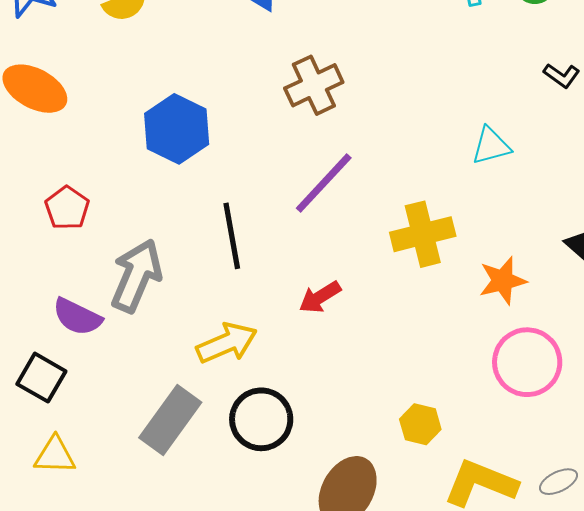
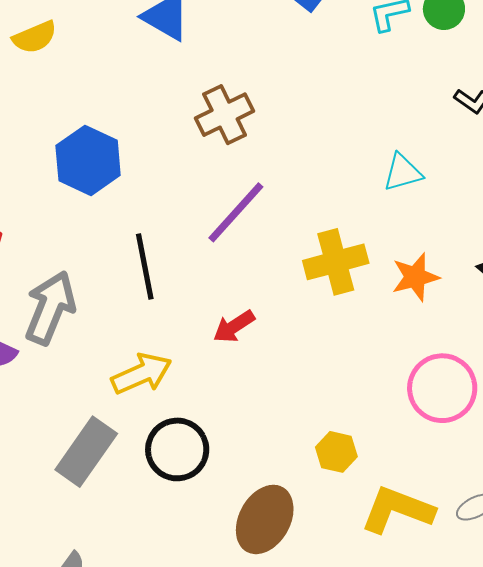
orange star: (503, 281) -> (415, 277), moved

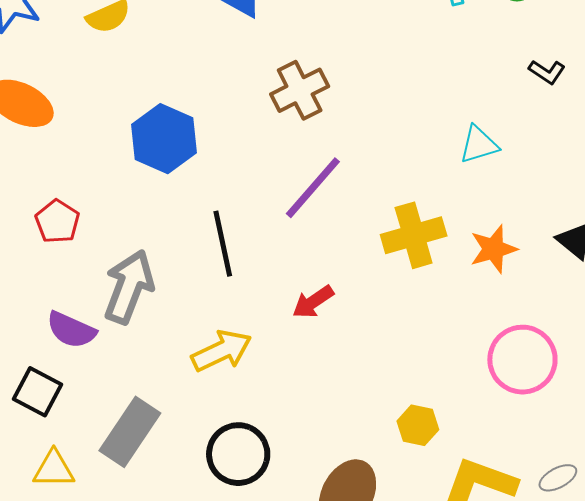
black circle: (177, 449) -> (238, 454), moved
gray rectangle: (86, 452) -> (130, 432), moved

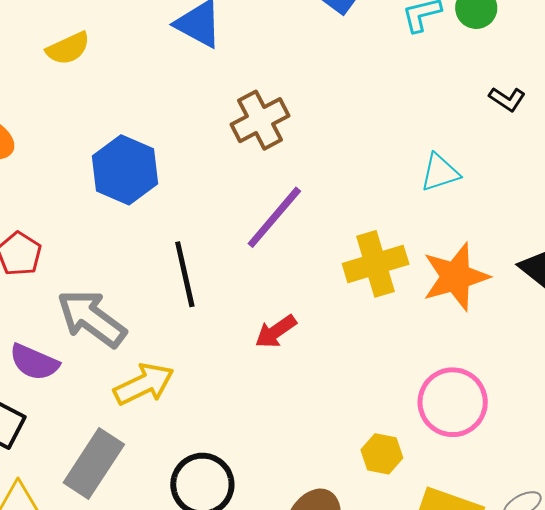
orange star: (493, 249) -> (456, 277), size x1.4
gray arrow: (129, 287) -> (91, 318), turned -74
yellow arrow: (222, 351) -> (144, 384), moved
pink circle: (522, 360) -> (453, 402), moved

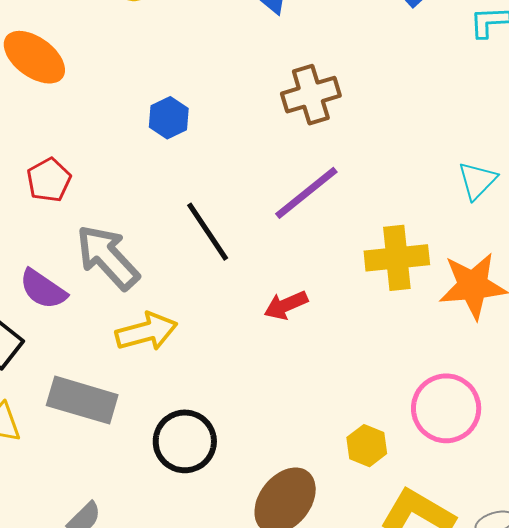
blue hexagon: (125, 170) -> (169, 118), size x0.6
cyan triangle: (440, 173) -> (477, 180), turned -39
black line: (185, 274) -> (208, 232), turned -32
gray rectangle: (94, 464) -> (82, 400), turned 62

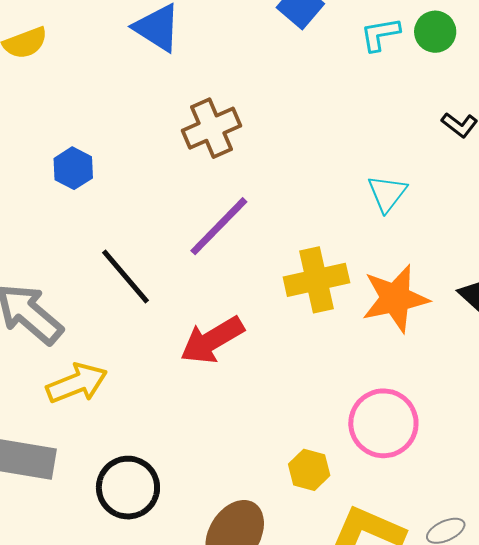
red arrow: (286, 305) -> (212, 340), size x1.5

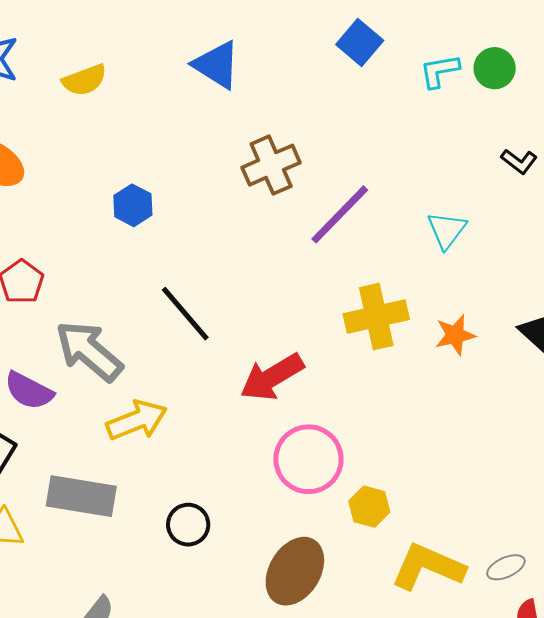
purple line: (219, 226) -> (340, 214), moved
orange star: (395, 298) -> (455, 335), size x0.6
pink circle: (383, 423) -> (308, 459), moved
black circle: (128, 488) -> (188, 525), size x0.7

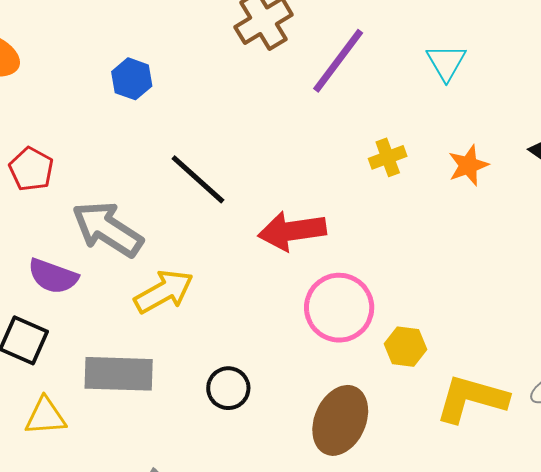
yellow cross: (376, 317) -> (388, 157), size x0.6
red arrow: (272, 377) -> (292, 231), turned 30

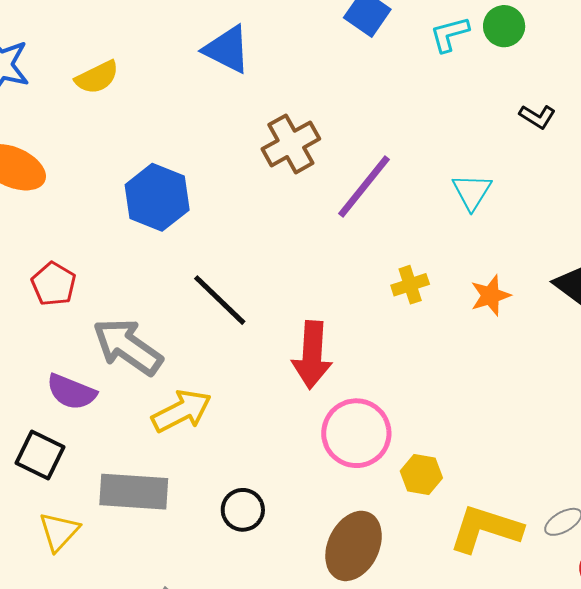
blue hexagon: (132, 79) -> (157, 197), size x1.6
red arrow: (292, 231) -> (312, 355), turned -80
yellow triangle: (45, 416) -> (59, 532), turned -45

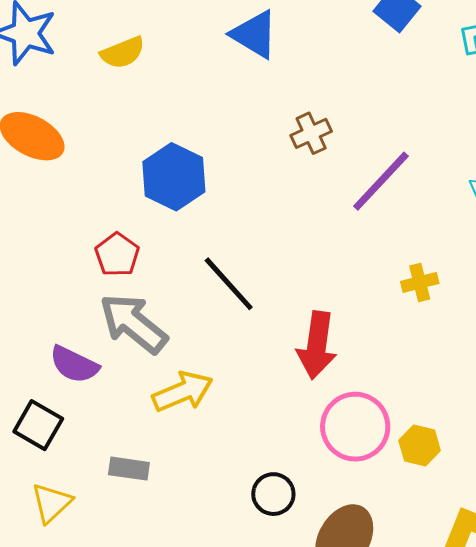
brown cross: (291, 144) -> (311, 133), size x0.7
red pentagon: (54, 284) -> (117, 255), moved
yellow hexagon: (421, 475) -> (420, 445), moved
gray rectangle: (134, 492) -> (129, 469), size x0.6
black circle: (243, 510) -> (273, 494), moved

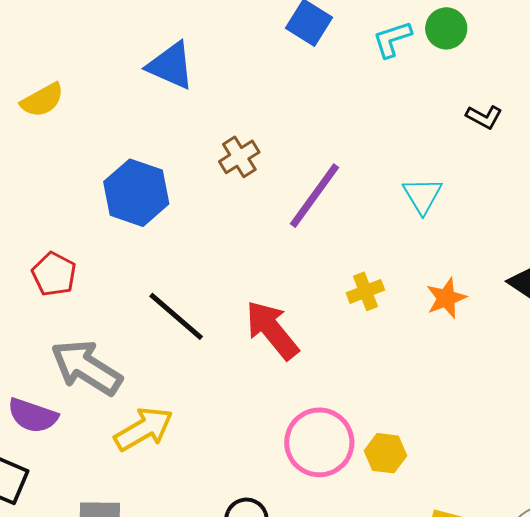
blue hexagon: (174, 177) -> (136, 193), moved
red pentagon: (117, 255) -> (54, 274), moved
red arrow: (317, 345) -> (272, 330), moved, turned 140

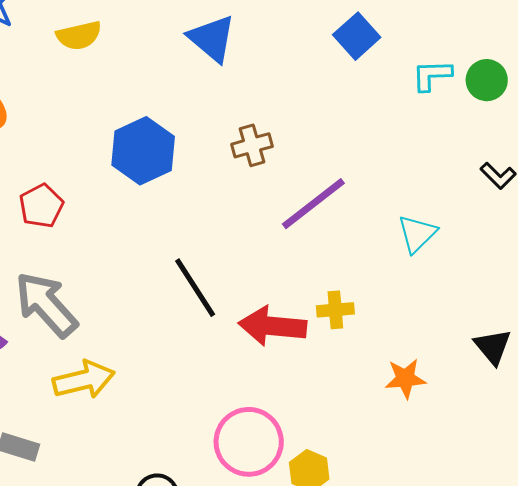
orange star: (446, 298) -> (405, 379), moved
black line: (176, 316) -> (195, 288), moved
red arrow: (272, 330) -> (272, 326), moved, turned -62

